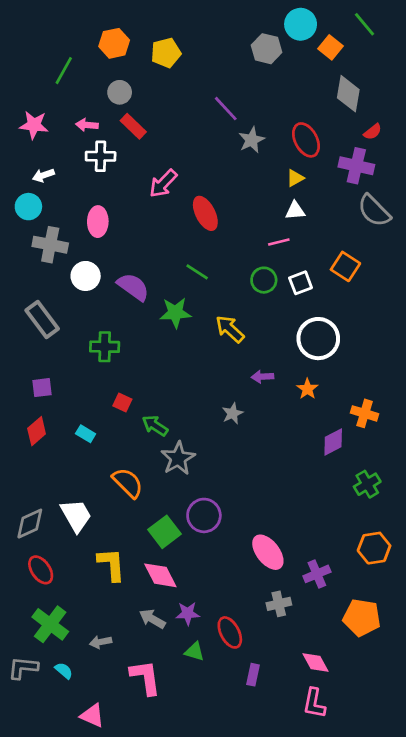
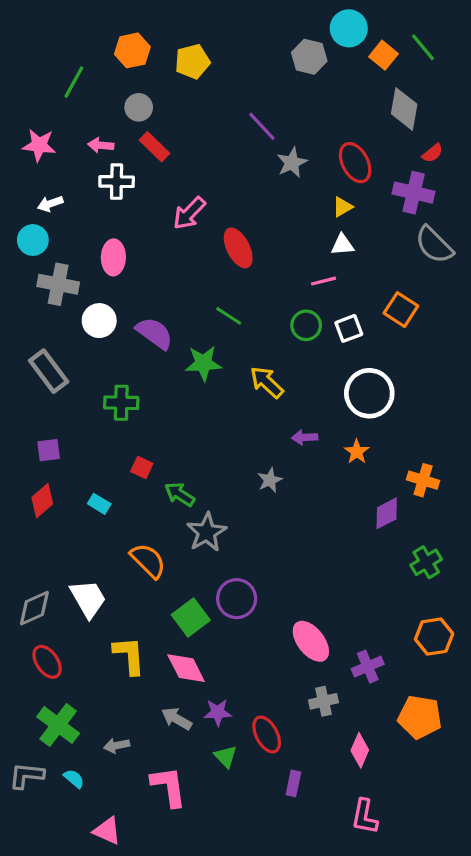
green line: (365, 24) -> (423, 47), moved
green triangle: (194, 652) -> (226, 757), turned 30
pink diamond: (316, 662) -> (360, 750), moved, turned 52

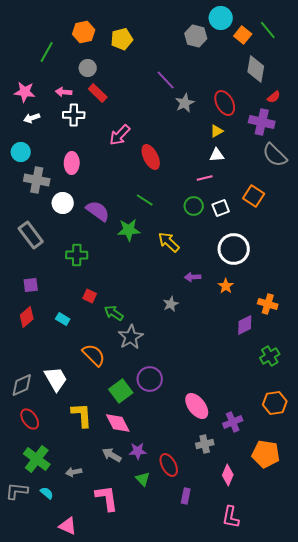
white arrow: (50, 204) -> (32, 118), moved

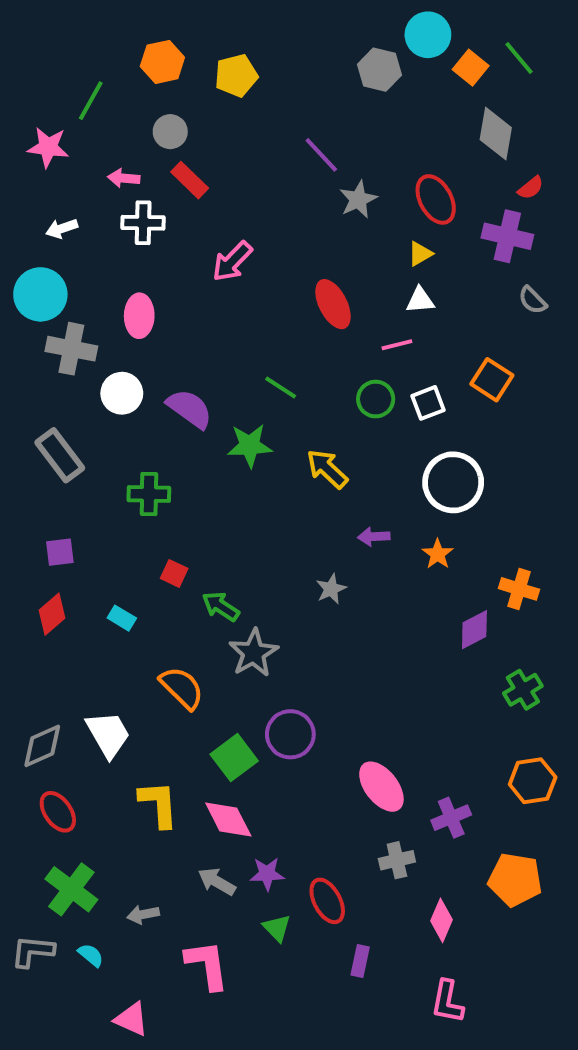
pink star: (25, 92) -> (48, 147), moved
cyan circle: (21, 152) -> (40, 294), size x1.4
gray semicircle: (275, 155) -> (533, 300), size x0.6
red ellipse: (151, 157) -> (333, 304), moved

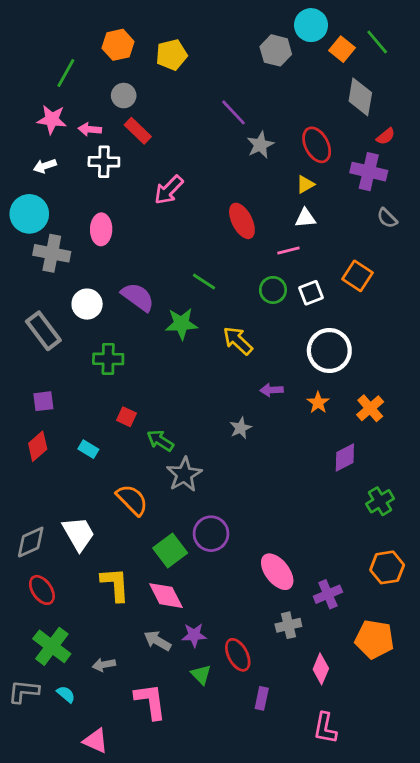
pink star: (48, 147) -> (52, 119), moved
white circle: (122, 393) -> (87, 304), moved
orange cross: (519, 589) -> (370, 408), moved, turned 32

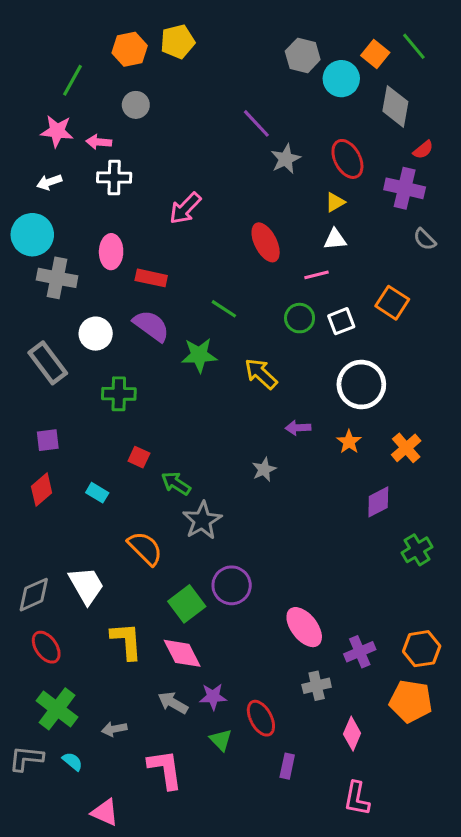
cyan circle: (311, 25) -> (341, 79), moved
yellow pentagon: (172, 55) -> (178, 42), moved
red rectangle: (138, 131) -> (151, 278), moved, turned -32
orange hexagon: (387, 567) -> (422, 649), moved

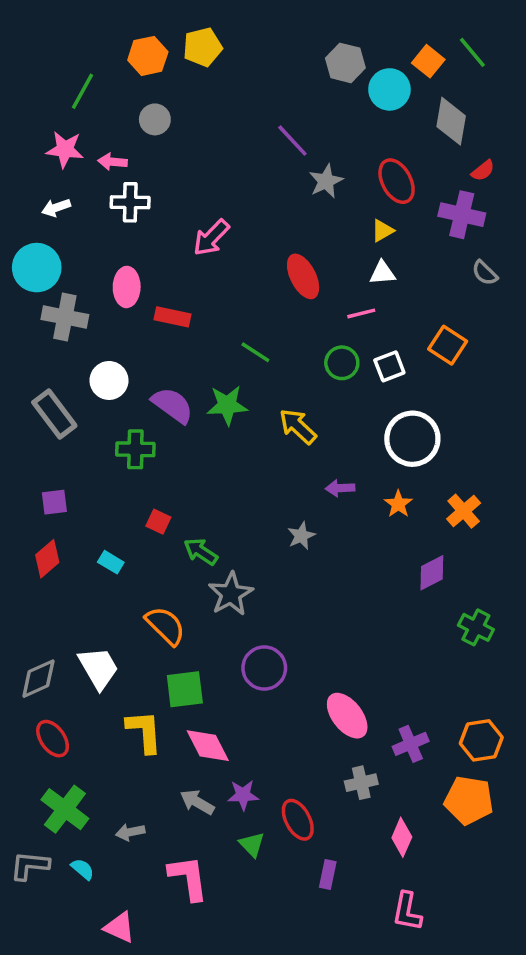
purple semicircle: (151, 326) -> (173, 405), moved
green cross: (417, 550) -> (476, 627), turned -32
green square: (187, 604) -> (185, 689), moved, turned 30

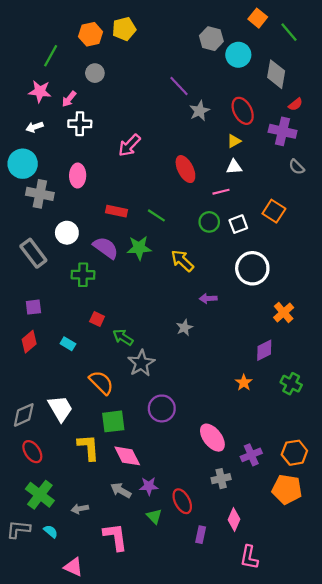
orange square: (428, 61) -> (258, 18), moved
pink arrow: (113, 162) -> (69, 99), turned -56
red rectangle: (173, 317) -> (116, 211), moved
orange star: (398, 504) -> (244, 383), moved
pink diamond: (402, 837) -> (234, 520), moved

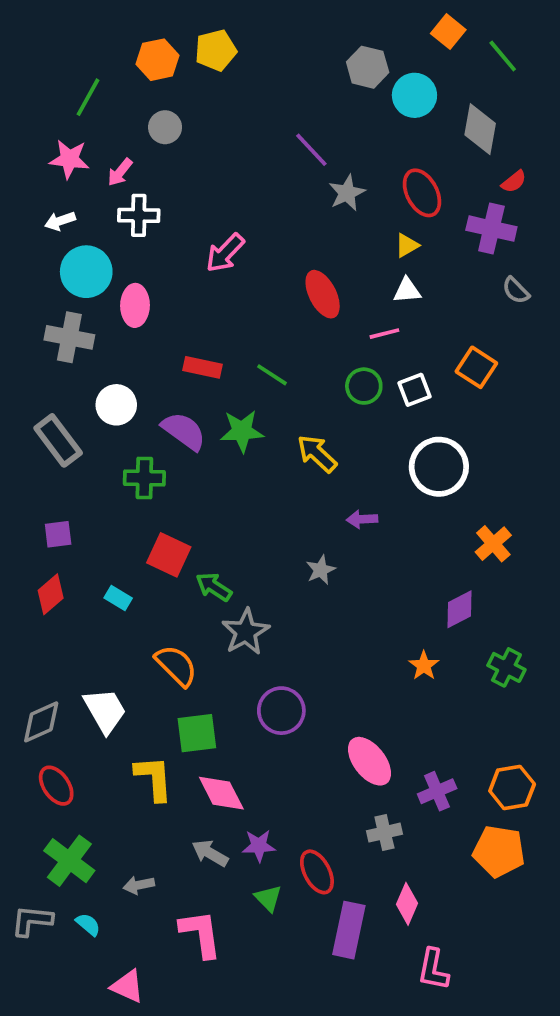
cyan circle: (23, 164) -> (86, 272), moved
red square: (97, 319) -> (169, 555), size x1.6
purple rectangle: (201, 535) -> (349, 930), size x1.8

